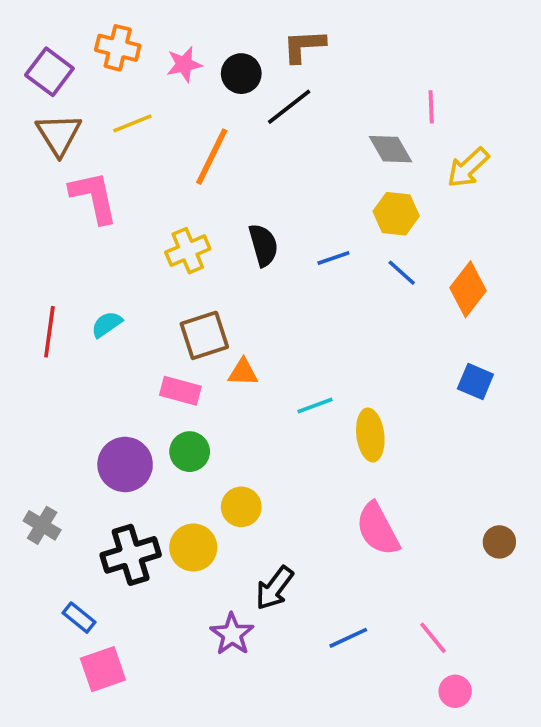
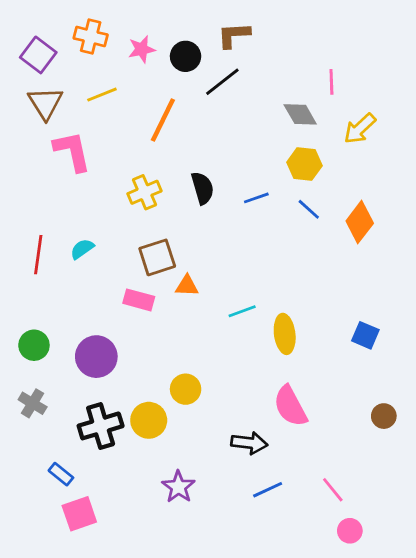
blue square: (475, 382) -> (365, 335), moved
green circle: (190, 452) -> (34, 345), moved
black arrow: (274, 588) -> (249, 443), moved, turned -120

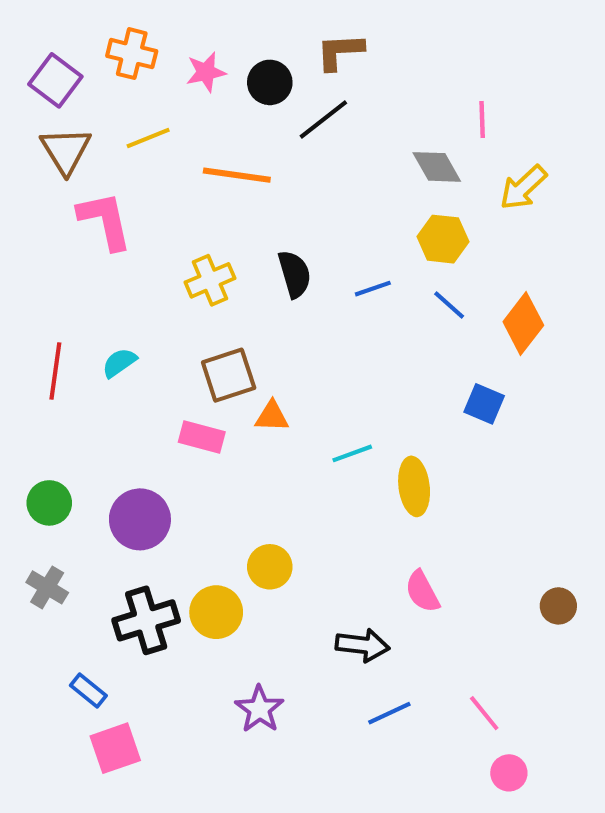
orange line: (163, 120) -> (237, 175), turned 72
blue square: (365, 335) -> (484, 404), moved
pink semicircle: (290, 406) -> (422, 592), size x0.7

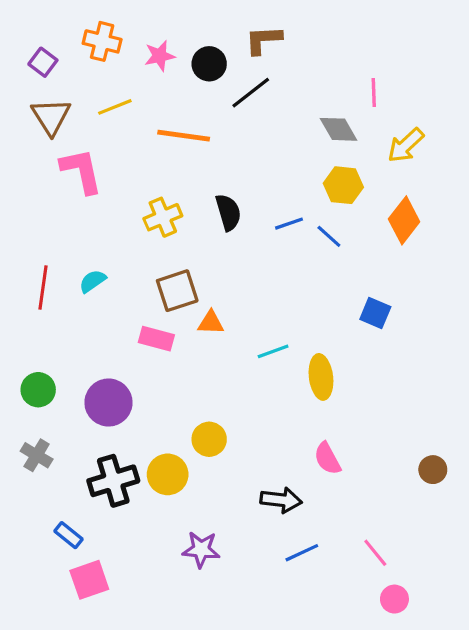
purple square: (55, 80) -> (43, 62), size x0.7
blue line: (449, 305) -> (329, 236), moved
orange diamond: (523, 324) -> (404, 220), moved
purple star: (259, 709) -> (201, 549), turned -30

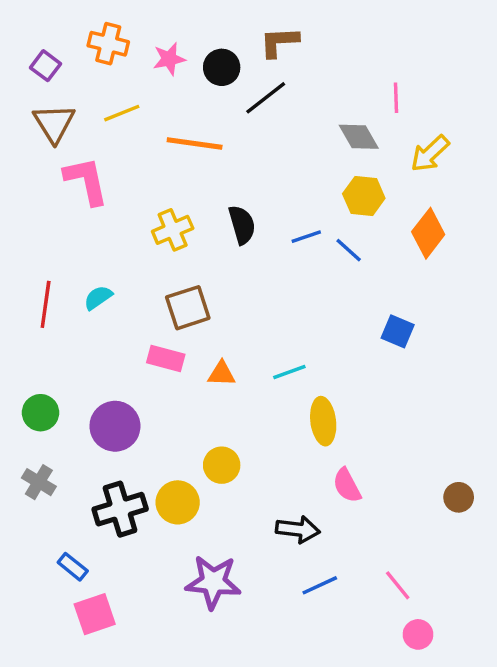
orange triangle: (211, 323) -> (222, 374), moved
yellow ellipse: (321, 377) -> (323, 421), moved
purple star: (201, 549) -> (213, 582), size x1.4

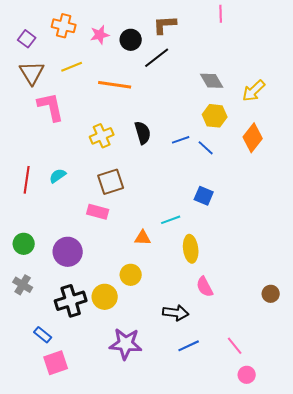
pink line: (396, 98) -> (221, 14), moved
blue square: (398, 331) -> (204, 196), moved
orange triangle: (222, 374) -> (143, 238), moved

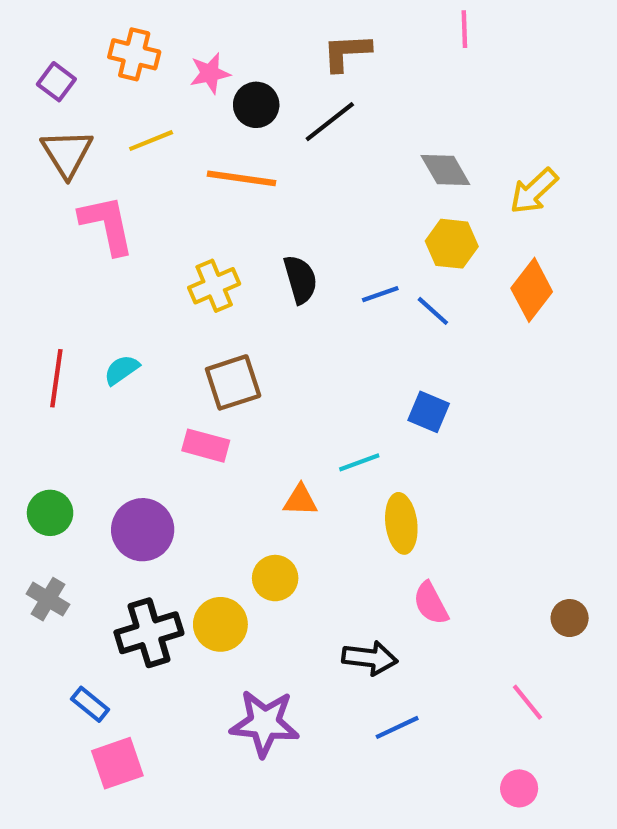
black circle: (131, 40) -> (256, 105), moved
pink line: (235, 346) -> (528, 702), moved

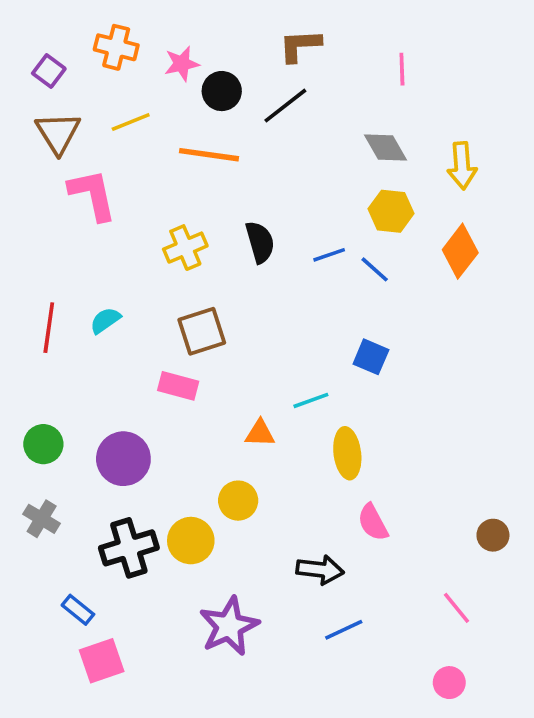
pink line: (464, 29) -> (402, 69), moved
yellow arrow: (534, 191) -> (462, 166), turned -51
purple star: (265, 723) -> (229, 626), turned -30

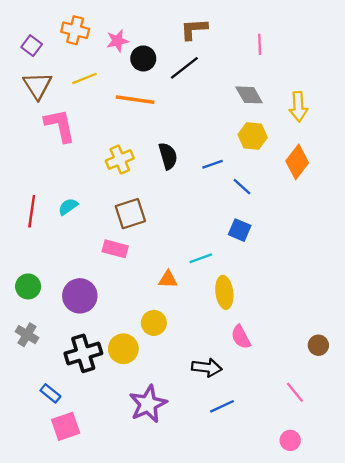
blue line: (375, 269) -> (242, 187), moved

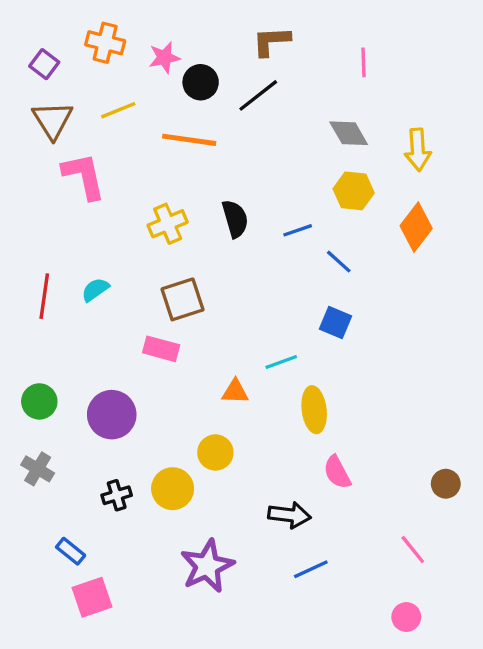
black cross: (83, 353) -> (117, 495), size x0.6

